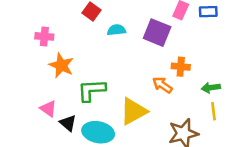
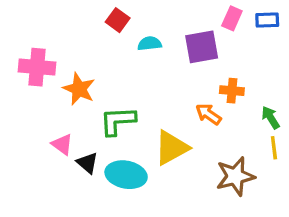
purple square: (157, 33) -> (202, 47), turned -32
pink cross: (44, 36) -> (37, 67), moved, size x1.5
green arrow: (211, 88) -> (271, 118), turned 66

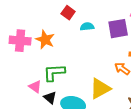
orange star: (79, 89) -> (45, 40), moved
green L-shape: (118, 121) -> (54, 73), moved

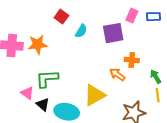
cyan semicircle: (87, 27) -> (81, 31), turned 128
orange star: (45, 40) -> (38, 44), turned -30

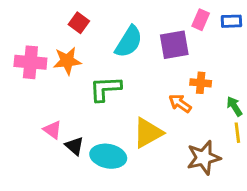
red square: (61, 17) -> (79, 23), moved
cyan semicircle: (81, 31) -> (129, 42), size x1.6
green L-shape: (47, 79) -> (105, 89), moved

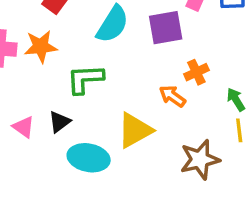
orange cross: (201, 83) -> (196, 72), turned -30
black triangle: (74, 146) -> (59, 122), moved, turned 42

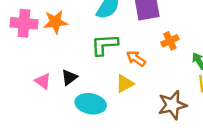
green L-shape: (85, 79) -> (104, 45), moved
orange arrow: (172, 96) -> (136, 58), moved
yellow triangle: (135, 130) -> (125, 84), size x0.7

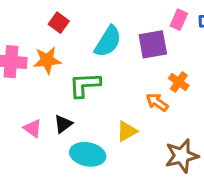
orange cross: (170, 41) -> (179, 82), turned -30
green L-shape: (104, 45) -> (85, 85), moved
orange arrow: (136, 58) -> (157, 102), moved

